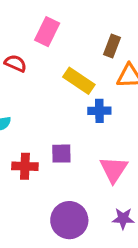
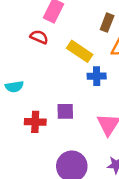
red semicircle: (15, 63) -> (39, 37), moved

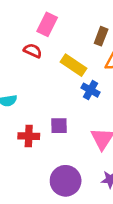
blue cross: (97, 76) -> (91, 90), turned 30

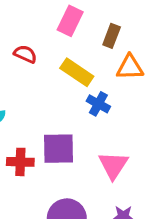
pink rectangle: (47, 24) -> (70, 21), moved
purple square: (59, 126) -> (59, 149), size x1.5

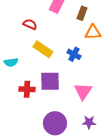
yellow rectangle: (77, 72) -> (43, 49), moved

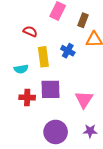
yellow rectangle: (43, 49) -> (43, 57), turned 48
blue cross: (74, 54) -> (68, 51), moved
cyan semicircle: (11, 62) -> (21, 69), moved

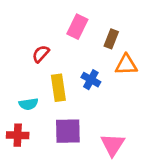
red semicircle: (30, 31) -> (41, 54), turned -72
red cross: (27, 97) -> (18, 135), moved

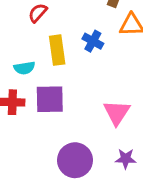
purple square: (68, 131) -> (50, 99), moved

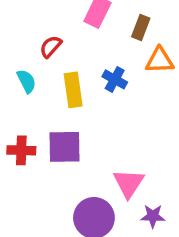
cyan semicircle: (24, 68) -> (26, 81), moved, turned -108
pink triangle: (117, 113) -> (129, 183), moved

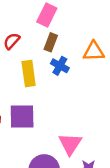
brown rectangle: (141, 28) -> (51, 42), moved

